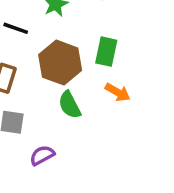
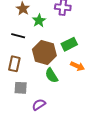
green rectangle: (106, 52) -> (69, 44), turned 56

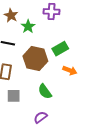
green semicircle: (52, 75) -> (45, 92), moved
purple semicircle: (39, 105) -> (41, 117), moved

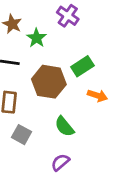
purple cross: (51, 12) -> (68, 16), turned 35
gray square: (14, 96) -> (22, 135), turned 32

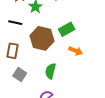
green semicircle: (64, 126) -> (51, 71), turned 49

